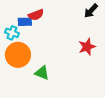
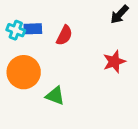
red semicircle: (36, 15) -> (64, 35), moved, turned -42
cyan cross: (12, 33) -> (16, 30), moved

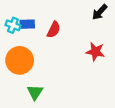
red star: (114, 62) -> (95, 52), turned 30
green triangle: (55, 96) -> (35, 92), moved, turned 42

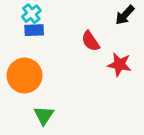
cyan cross: (13, 25) -> (31, 14), moved, turned 32
red semicircle: (54, 30) -> (91, 41), moved, turned 119

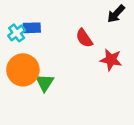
cyan cross: (31, 14) -> (17, 33), moved
green triangle: (44, 115) -> (45, 83), moved

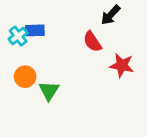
black arrow: (116, 14) -> (111, 15), moved
orange circle: (23, 70) -> (25, 77), size x0.6

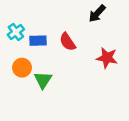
blue rectangle: (35, 30) -> (38, 41), moved
red semicircle: (92, 42) -> (68, 42), moved

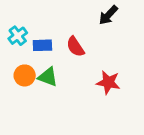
red star: (107, 58) -> (108, 82), moved
green triangle: (43, 80) -> (48, 77), moved, turned -42

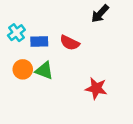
red semicircle: (75, 47) -> (70, 43), turned -30
red star: (108, 82) -> (96, 88), moved

